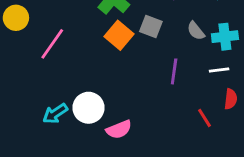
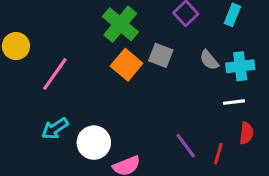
purple line: (174, 71) -> (186, 146), moved, turned -45
cyan arrow: (55, 114) -> (55, 129), moved
red line: (205, 118) -> (218, 153), turned 48

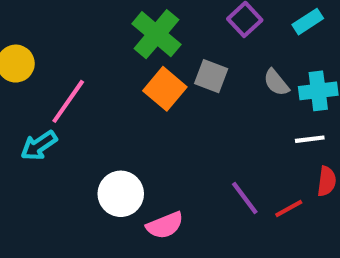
cyan rectangle: (232, 15) -> (308, 22), turned 35
cyan arrow: (55, 129) -> (39, 145), moved
red line: (218, 153) -> (289, 209), turned 45

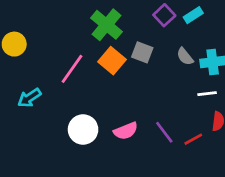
cyan rectangle: (308, 22) -> (193, 15), moved
pink line: (68, 101) -> (72, 69), moved
pink semicircle: (165, 225) -> (126, 131), moved

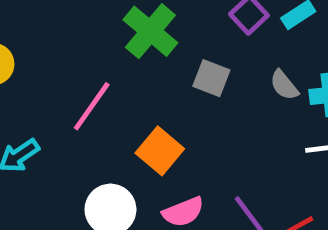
orange square: (112, 61) -> (160, 151), moved

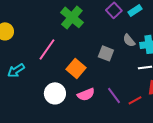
gray square: (211, 78) -> (106, 53), moved

